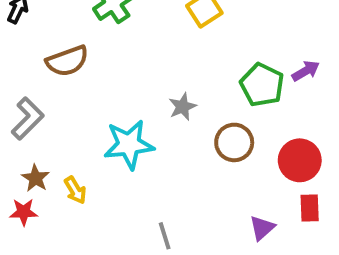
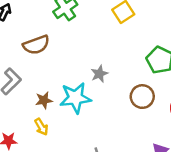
gray star: (183, 107) -> (99, 74), moved
brown star: (36, 178) -> (44, 100), moved, turned 30

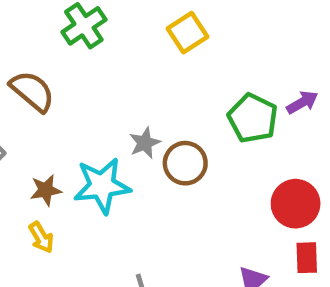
brown semicircle: (36, 45) -> (32, 91), turned -120
brown circle: (142, 97) -> (185, 163), moved

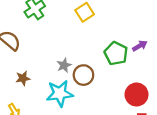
cyan star: (102, 186) -> (60, 93), moved
brown star: (46, 190) -> (23, 78), moved

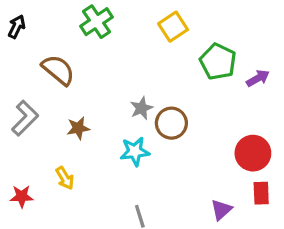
green pentagon: (116, 53) -> (218, 62), moved
cyan star: (60, 93) -> (135, 151), size x0.7

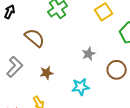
gray star: (141, 108) -> (89, 54), moved
brown circle: (171, 123) -> (117, 70), moved

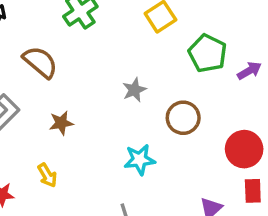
cyan star: (81, 87) -> (140, 160), moved

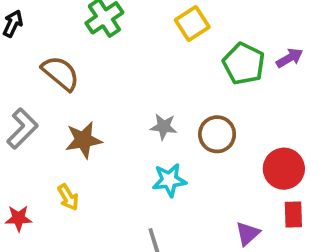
purple arrow: (249, 71) -> (290, 58), moved
gray star: (134, 90) -> (164, 127), moved, turned 30
brown star: (61, 123) -> (83, 140), size x1.4

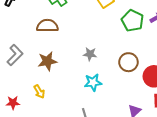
brown semicircle: (61, 73) -> (47, 26), moved, turned -40
brown circle: (217, 134) -> (128, 62), moved

